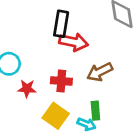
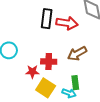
red arrow: (74, 42) -> (67, 23), moved
red star: (27, 89) -> (32, 72), moved

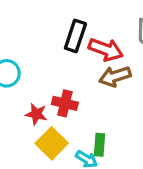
brown arrow: (77, 53) -> (115, 76), moved

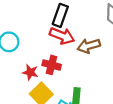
red arrow: (106, 50) -> (62, 36), moved

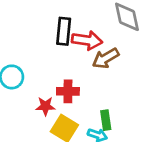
red arrow: (62, 36) -> (87, 40), moved

